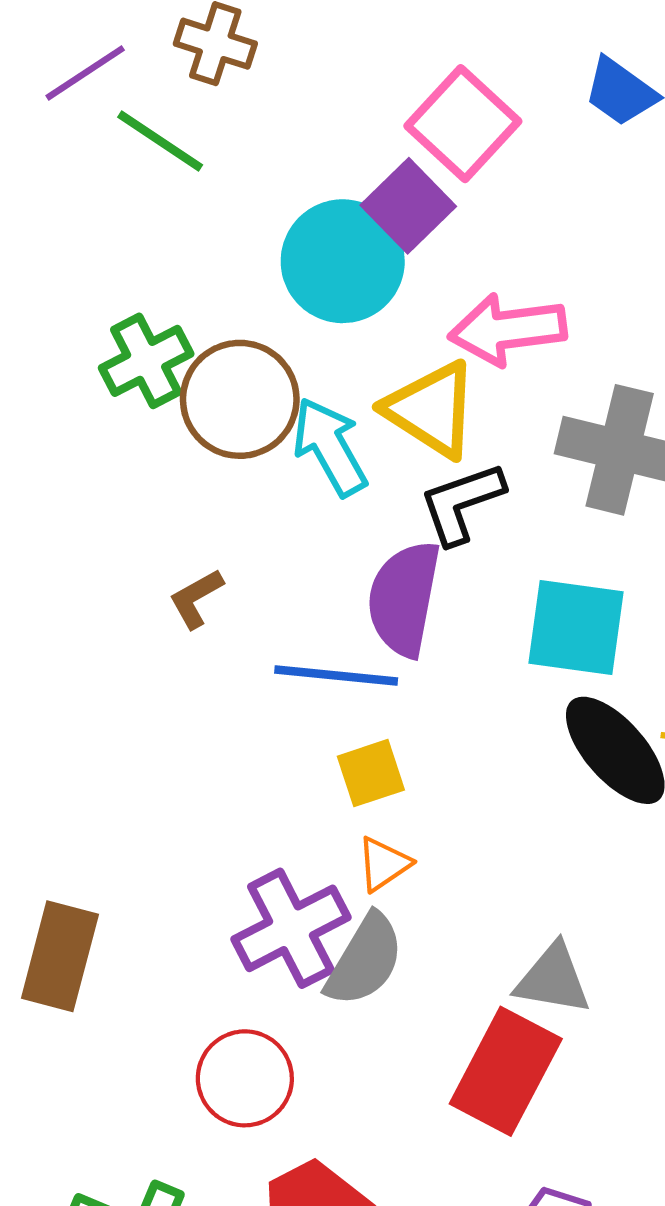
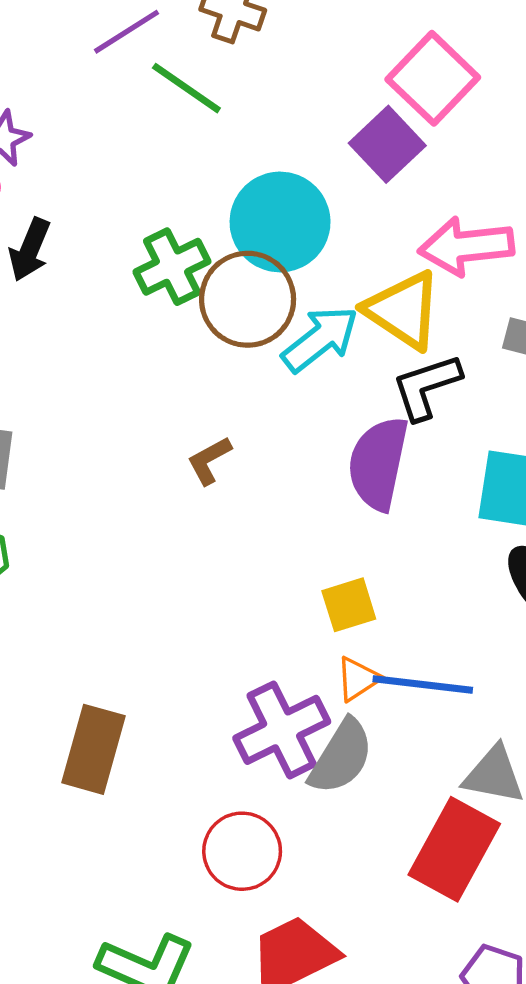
cyan circle: (343, 261) -> (280, 222), moved
cyan arrow: (330, 447) -> (320, 339), turned 80
blue line: (336, 676) -> (423, 685), moved

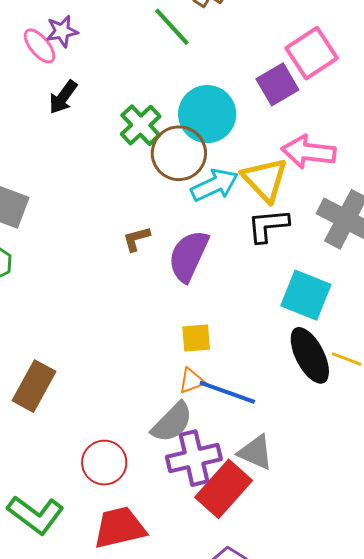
green cross: (172, 267) -> (141, 125), turned -30
purple semicircle: (378, 463) -> (188, 256), moved
purple cross: (282, 730) -> (194, 458), moved

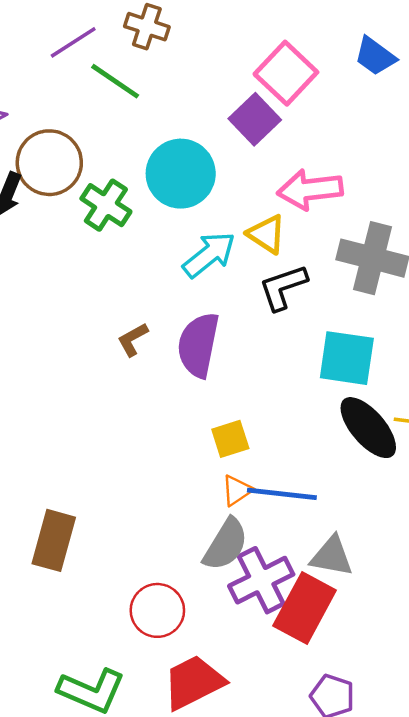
brown circle: (179, 153) -> (49, 163), moved
yellow triangle: (265, 180) -> (267, 234), size x0.7

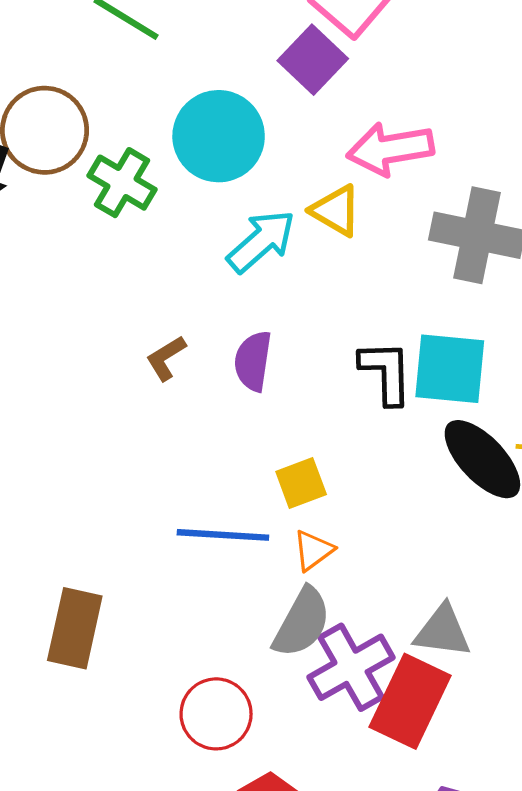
black L-shape: (283, 287) -> (386, 372), moved, turned 110
purple semicircle: (198, 345) -> (253, 361), size x0.7
blue line: (282, 494) -> (223, 535), moved

